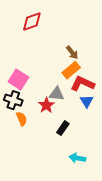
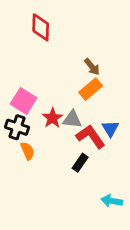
red diamond: (32, 21) -> (41, 27), turned -70
red L-shape: (83, 84) -> (91, 136), moved, turned 30
red star: (46, 105) -> (53, 118), moved
cyan arrow: (77, 158) -> (112, 201), moved

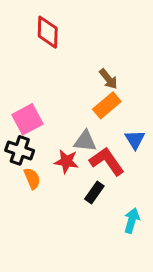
pink square: (24, 101) -> (27, 119), turned 30
red star: (53, 118) -> (66, 161), moved, turned -30
blue triangle: (110, 129) -> (135, 140), moved
cyan arrow: (112, 201) -> (132, 221), moved, turned 96

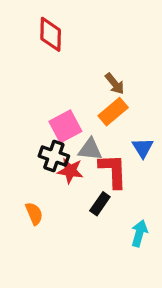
pink square: (27, 119) -> (65, 126), moved
black cross: (20, 150) -> (54, 156), moved
red L-shape: (107, 161) -> (113, 171), turned 33
orange semicircle: (32, 178) -> (34, 214), moved

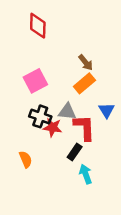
pink square: (65, 126) -> (35, 81), moved
cyan arrow: (139, 233) -> (86, 174), moved, turned -36

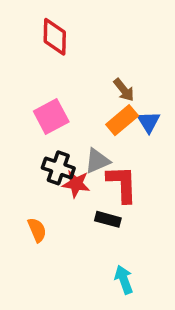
blue triangle: (106, 110) -> (149, 122), moved
gray triangle: (67, 112) -> (97, 161), turned -30
black rectangle: (75, 152) -> (108, 219), turned 70
cyan arrow: (86, 174) -> (124, 280), moved

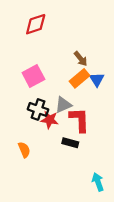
red diamond: (55, 37) -> (36, 24), turned 70
cyan arrow: (124, 280) -> (98, 182), moved

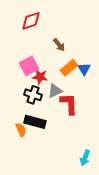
brown arrow: (81, 59) -> (59, 45), moved
red star: (50, 120) -> (40, 77), moved
black rectangle: (70, 143) -> (35, 122), moved, size x1.5
cyan arrow: (98, 182) -> (85, 158), turned -140

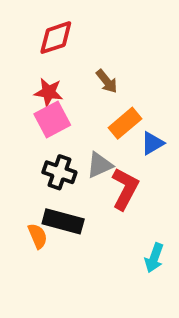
blue triangle: (84, 69) -> (152, 143), moved, turned 32
red star: (40, 77) -> (49, 92), moved
red L-shape: (69, 104) -> (125, 189), turned 30
cyan arrow: (85, 158) -> (154, 258), moved

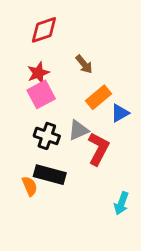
red star: (49, 92) -> (38, 73), turned -30

